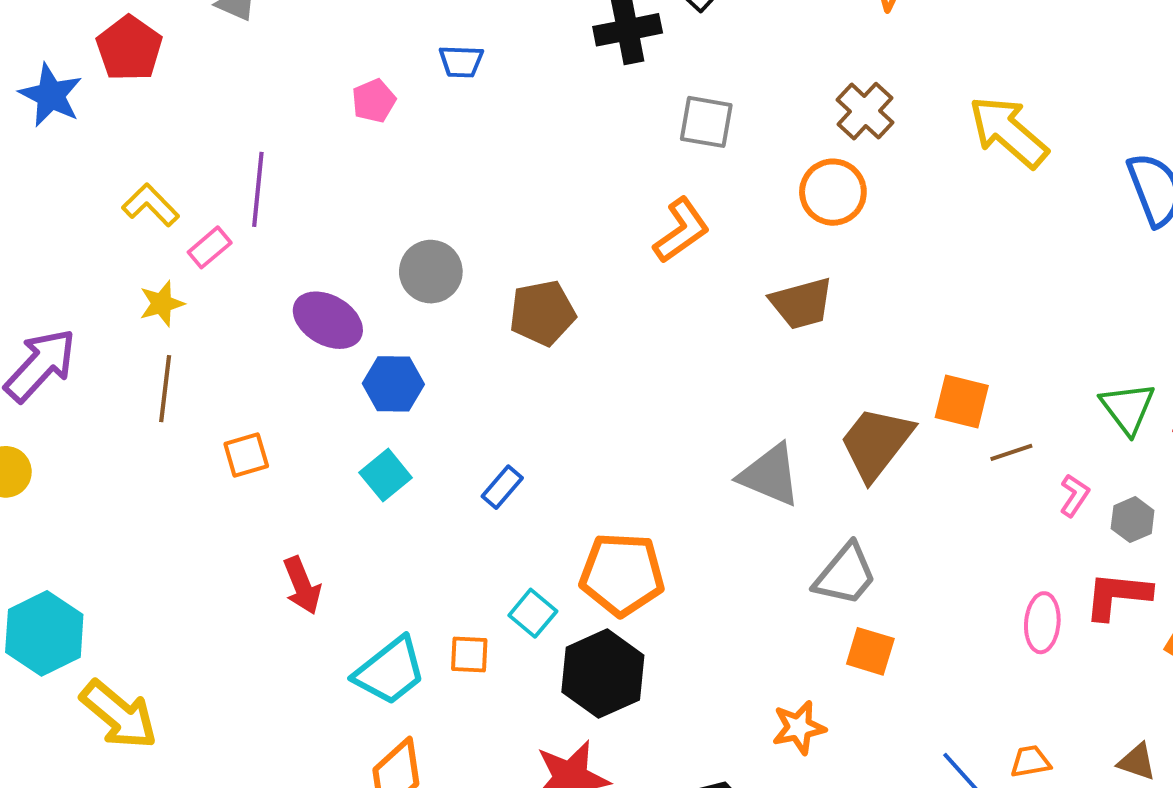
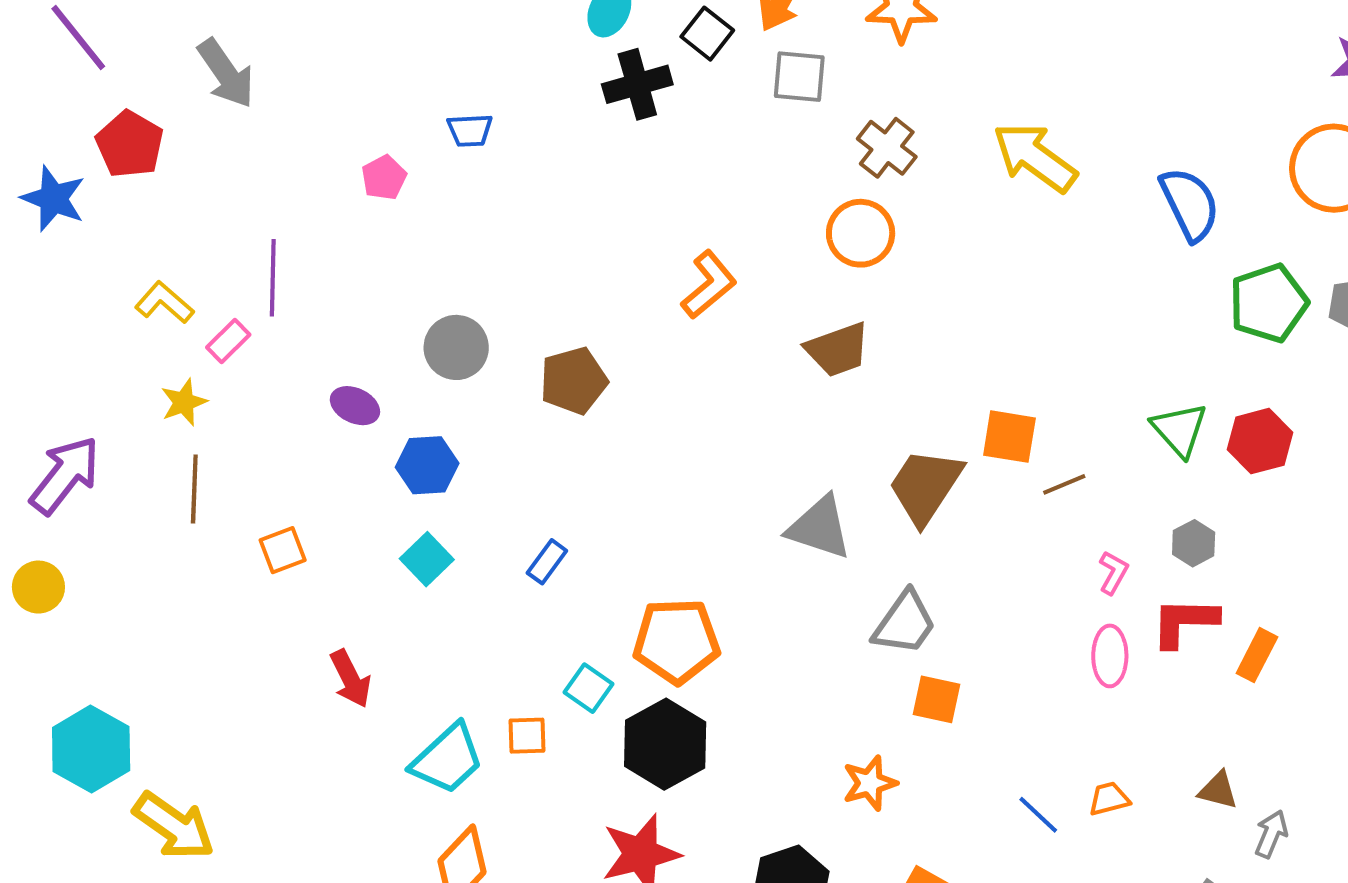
gray square: (706, 122) -> (799, 77), moved
purple ellipse: (328, 320) -> (355, 406), size x0.7
pink L-shape: (1074, 495) -> (1113, 573), moved

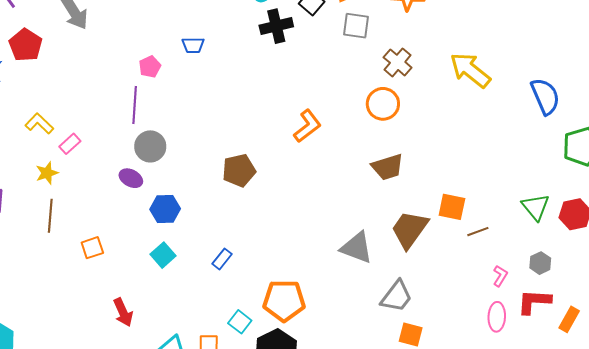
purple line: (273, 278) -> (135, 105), moved
gray circle: (456, 347) -> (150, 146), moved
brown trapezoid: (838, 350) -> (388, 167), moved

